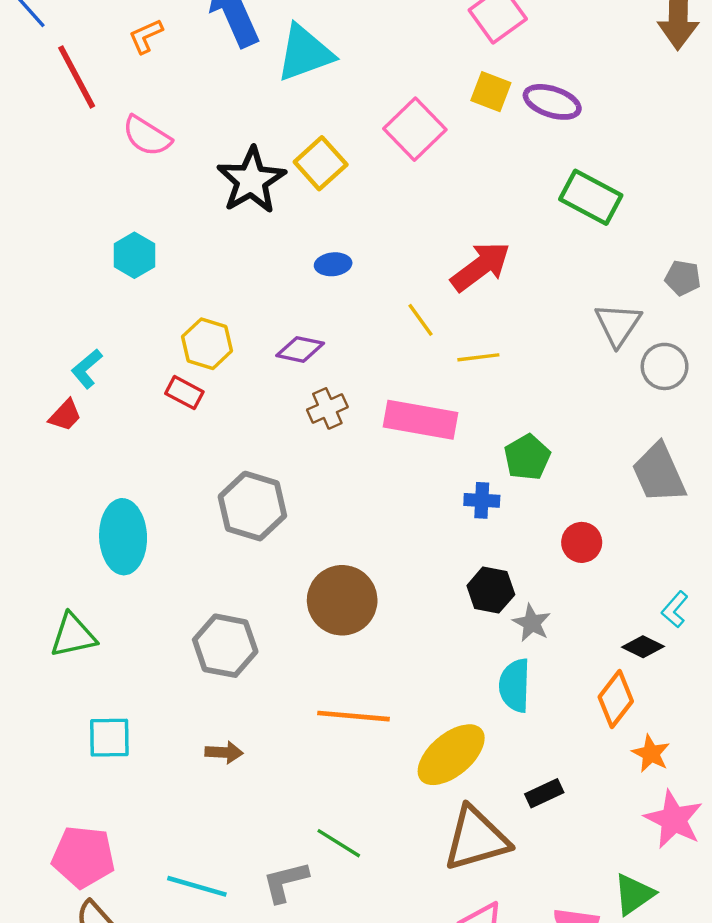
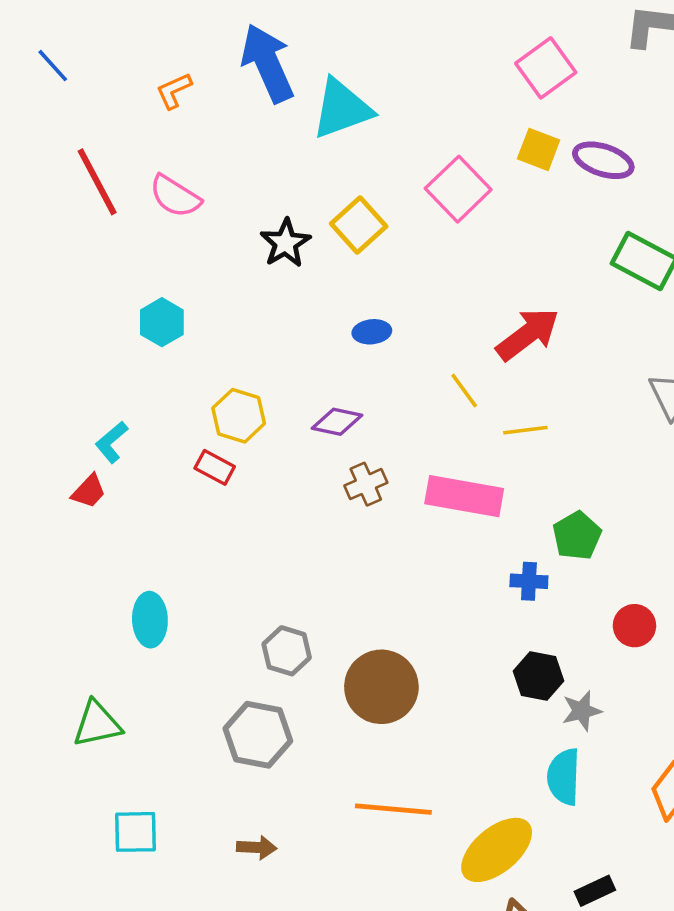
red line: (77, 77) -> (97, 182), moved
black star: (251, 180) -> (285, 243), size x0.7
gray hexagon: (252, 506) -> (287, 651), moved, size x0.7
cyan ellipse: (123, 537) -> (150, 620), size x0.7
gray star: (532, 623) -> (582, 711), turned 30

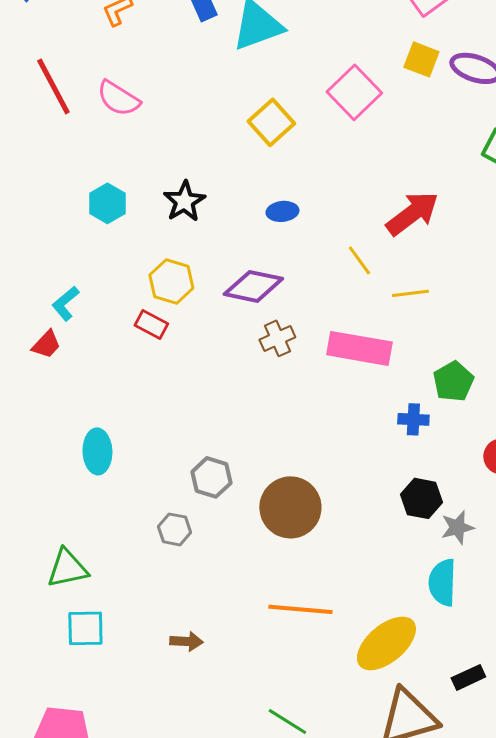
black star: (285, 243) -> (184, 201), moved
purple diamond: (337, 422) -> (253, 286), size x1.4
green triangle: (97, 724) -> (67, 568), moved
gray hexagon: (258, 735) -> (174, 529), moved, size x0.6

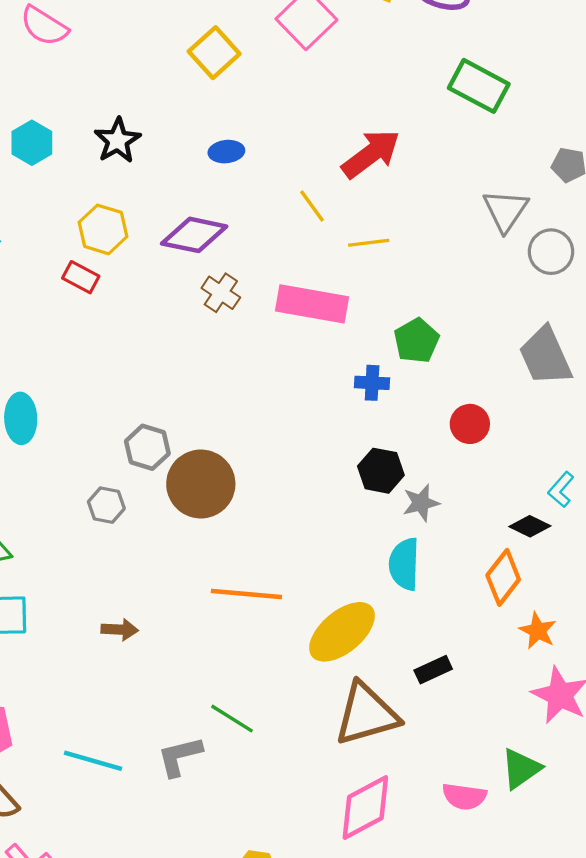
brown cross: (277, 338) -> (221, 293), turned -32
brown circle: (290, 507) -> (201, 484), moved

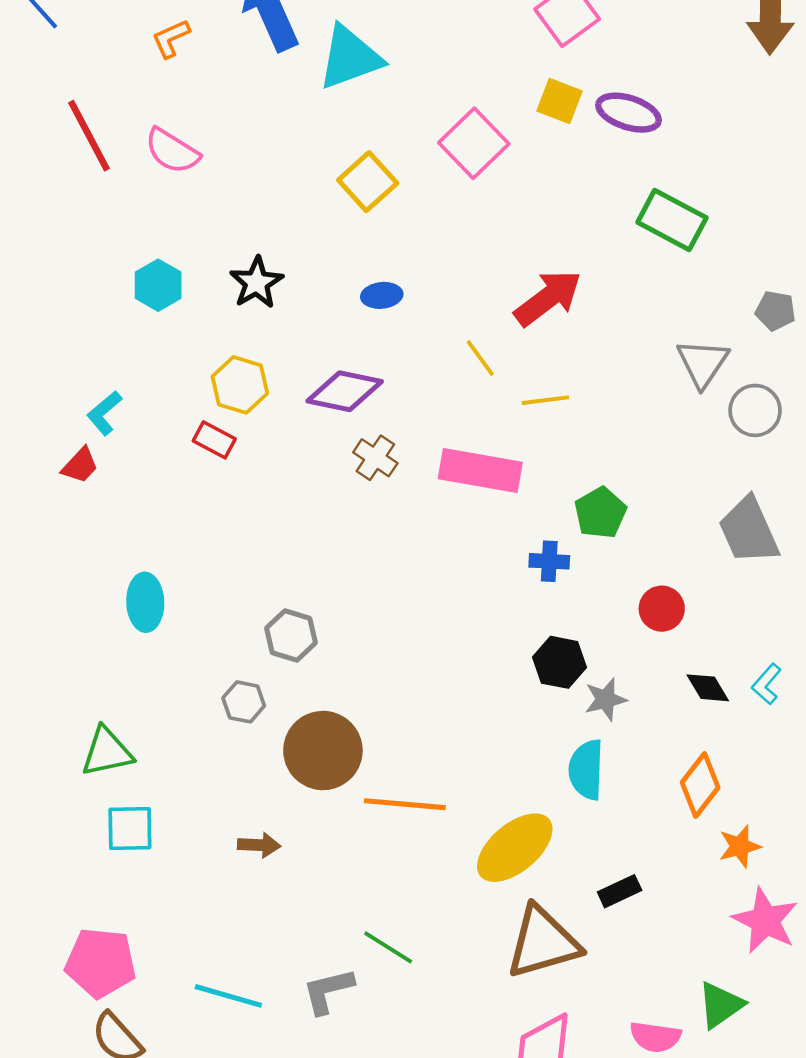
brown circle: (201, 484) -> (323, 751), moved
black diamond: (530, 526) -> (708, 688), moved, turned 33
orange star: (538, 631) -> (740, 846), turned 30

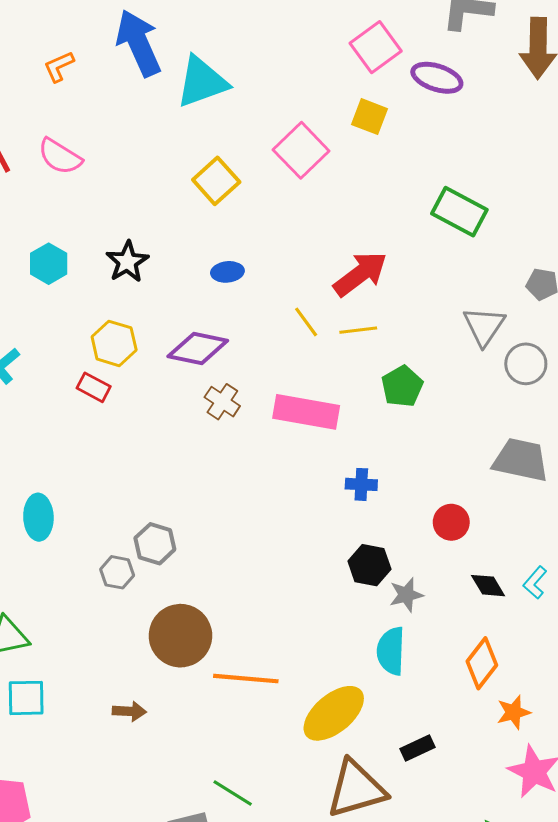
purple ellipse: (628, 113) -> (437, 78), moved
yellow line: (545, 400) -> (358, 330), moved
green pentagon: (600, 513) -> (402, 386), moved
gray trapezoid: (749, 531) -> (521, 460), turned 126
gray hexagon: (244, 702) -> (117, 572), moved

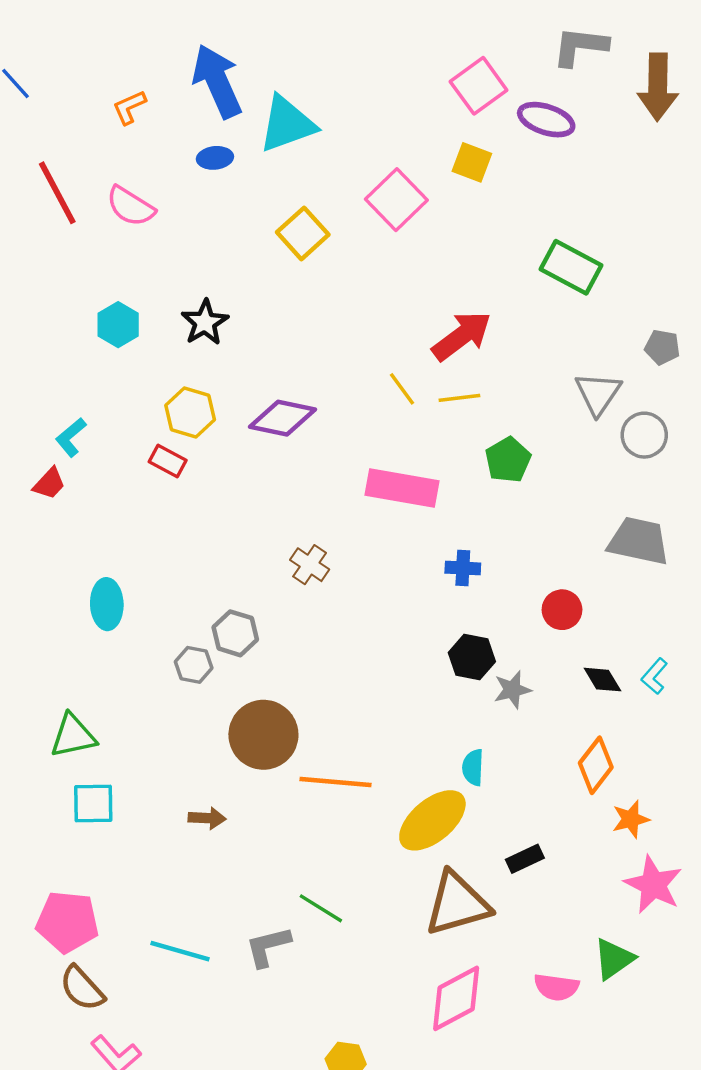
blue ellipse: (227, 272) -> (215, 158), moved
brown cross: (222, 402) -> (310, 565), moved
cyan semicircle: (391, 651) -> (473, 767), moved, size x0.7

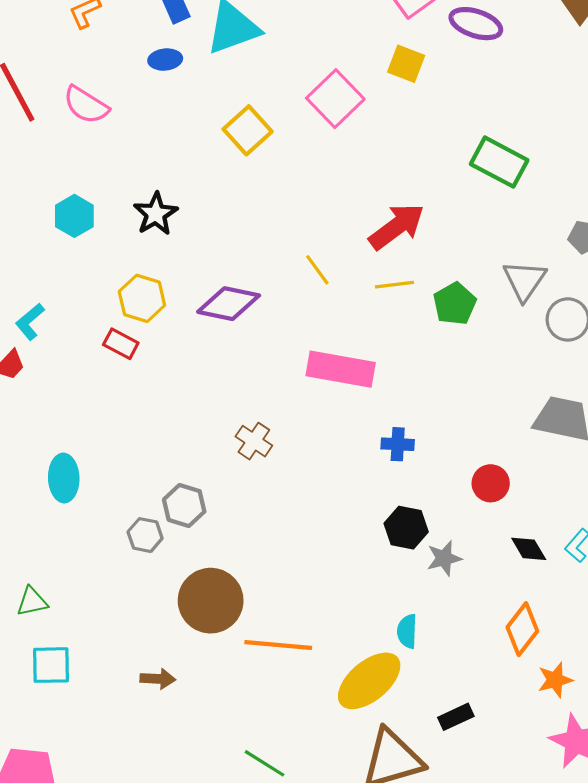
yellow line: (402, 389) -> (317, 270), moved
green pentagon: (508, 460) -> (455, 304), moved
green triangle: (73, 736) -> (32, 602), size x0.7

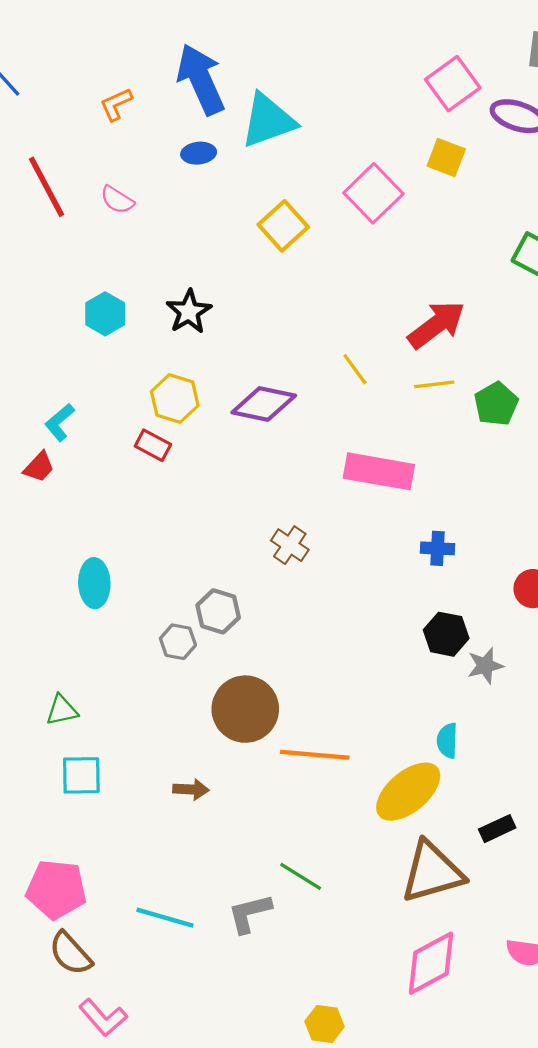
pink semicircle: (86, 105) -> (117, 200), size x0.7

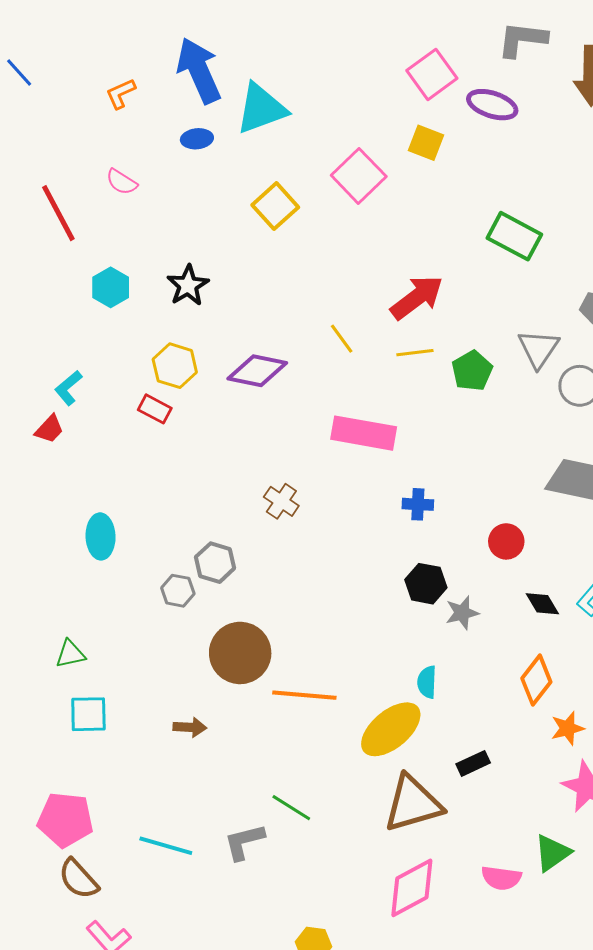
red line: (47, 187) -> (58, 213), moved

